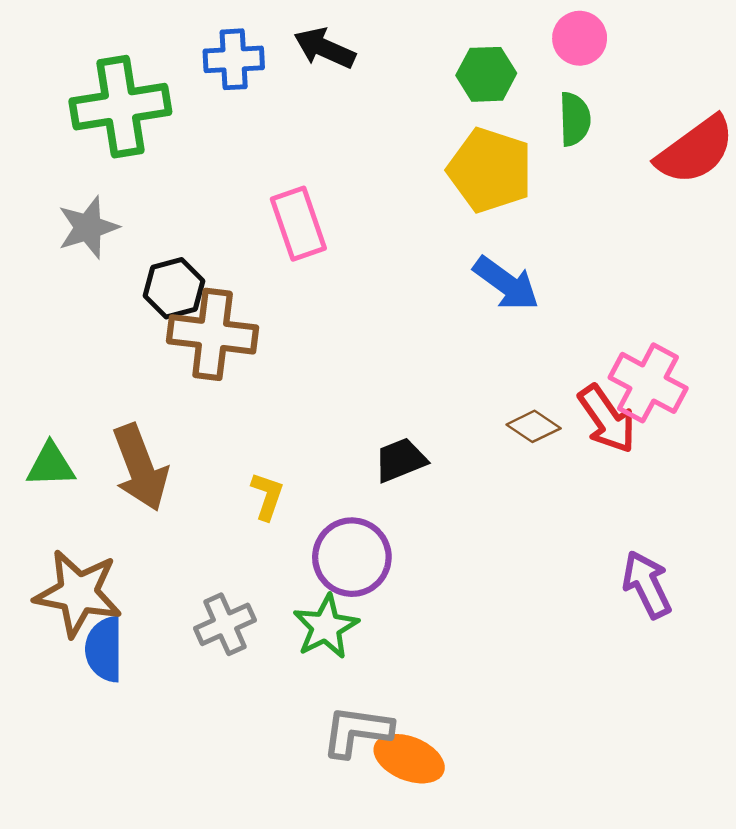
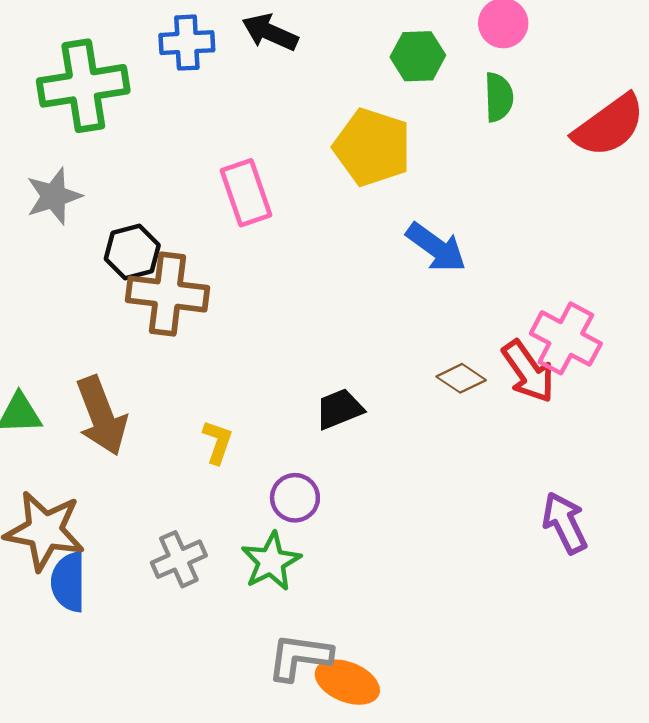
yellow pentagon: (490, 170) -> (372, 147), moved
purple circle: (352, 557) -> (295, 498), size x0.7

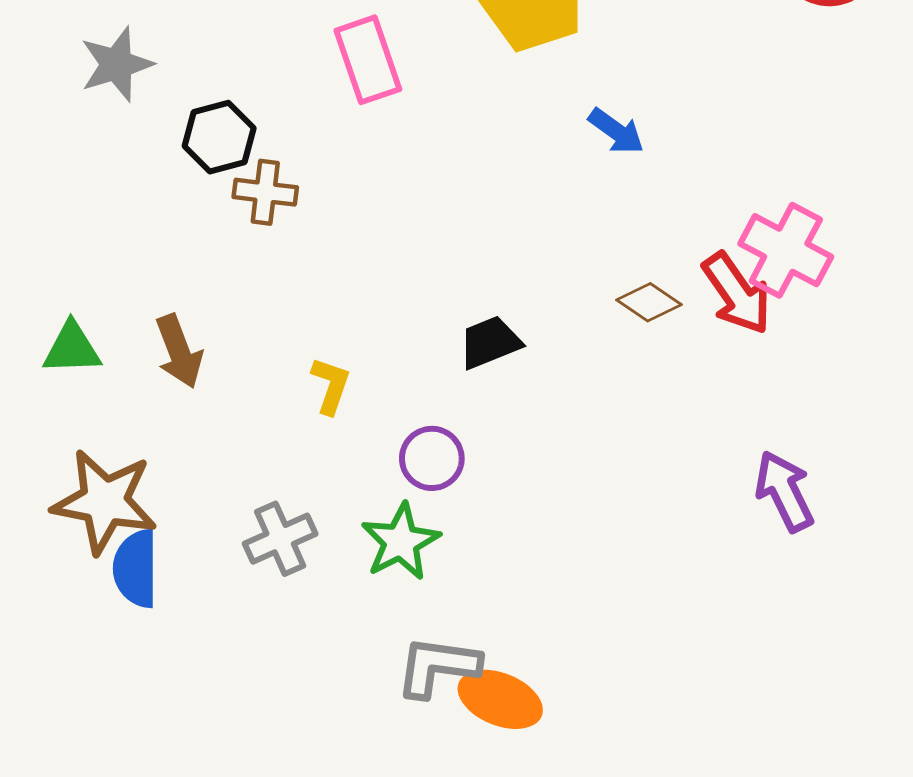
blue arrow: (436, 247) -> (616, 131), size x0.7
brown cross: (168, 294) -> (265, 192), size x0.6
brown arrow: (102, 416) -> (179, 351), size x0.7

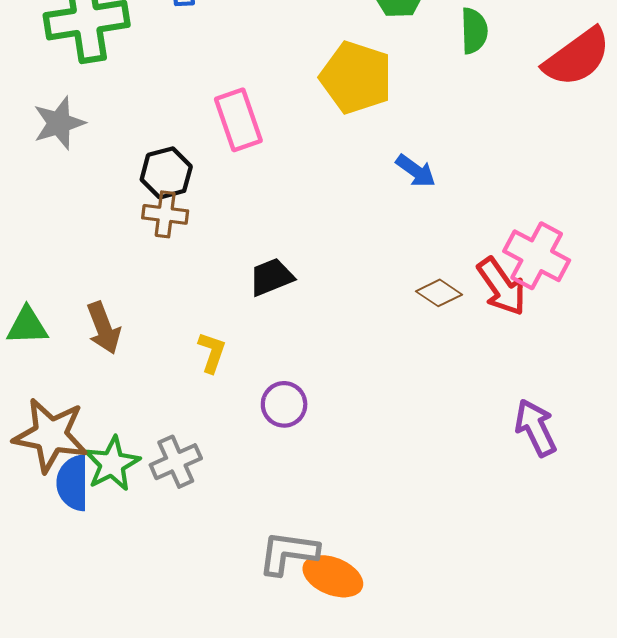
black hexagon: (219, 137) -> (166, 173), moved
black trapezoid: (490, 342) -> (271, 277), moved
green star: (401, 542) -> (112, 464), moved

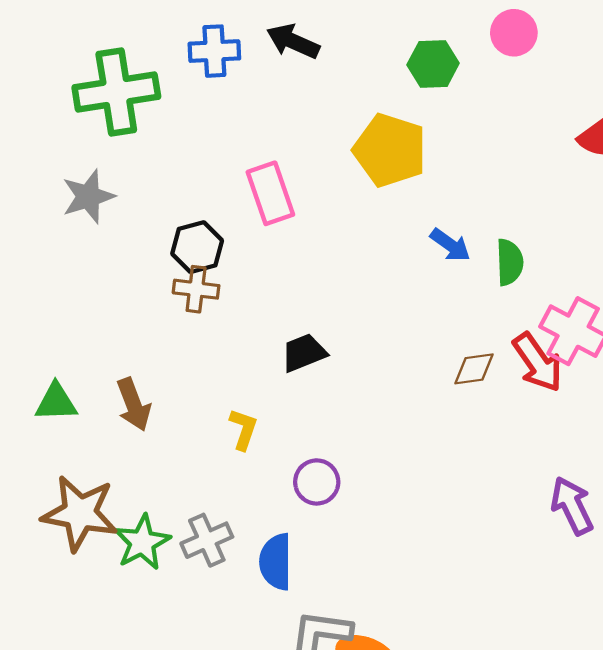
green semicircle: (474, 31) -> (510, 262), moved
brown diamond: (439, 293) -> (474, 369), turned -42
blue semicircle: (73, 483) -> (276, 562), moved

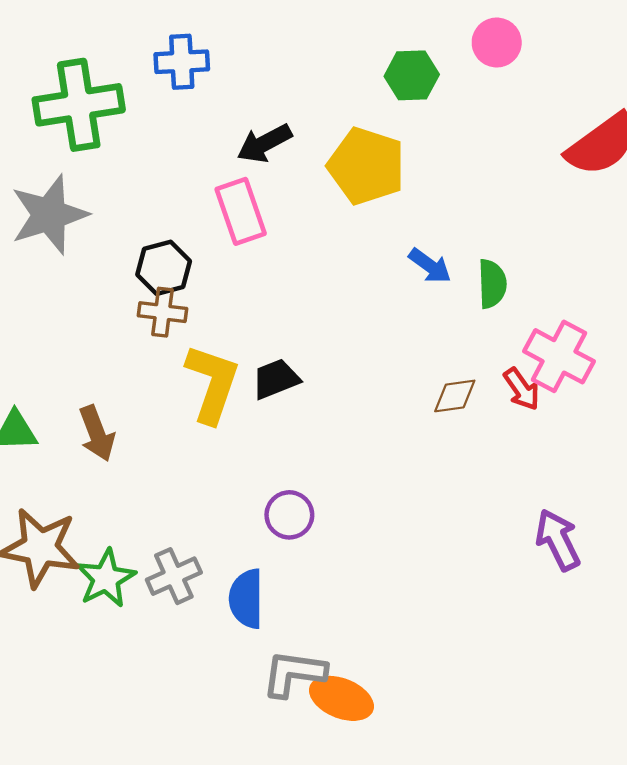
black arrow: (293, 41) -> (264, 143), moved, turned -52
gray star: (88, 196) -> (49, 215), size x1.4
red arrow: (538, 362) -> (522, 389), size x0.7
yellow L-shape: (243, 429) -> (212, 383), moved, size x1.8

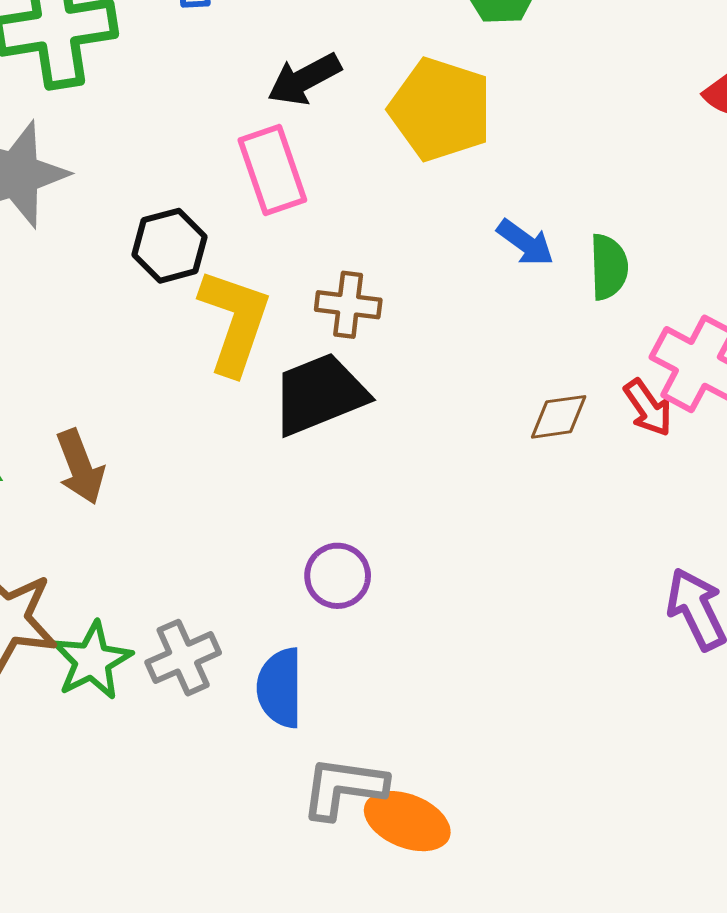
brown cross: (162, 312) -> (348, 305), moved
black trapezoid: (276, 379) -> (319, 394), size x1.5
yellow L-shape: (212, 383) -> (235, 321), moved

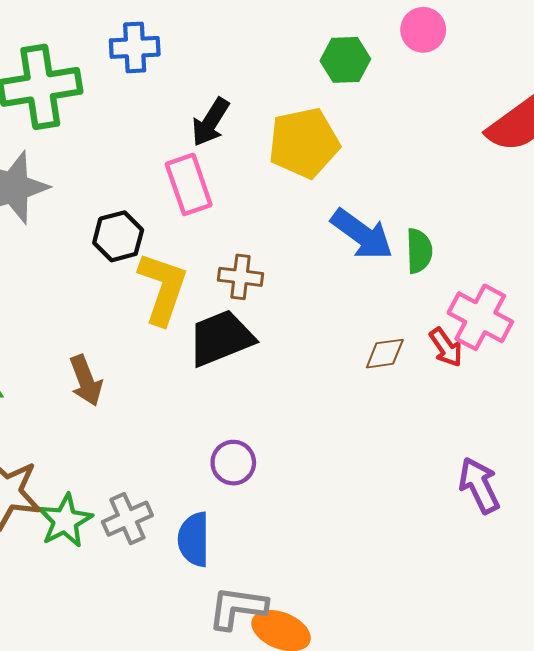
black arrow: (304, 79) -> (210, 122), turned -30
yellow pentagon: (441, 109) -> (304, 143), turned -30
blue arrow: (525, 243) -> (362, 234), size x1.6
brown arrow: (80, 467) -> (86, 381), moved

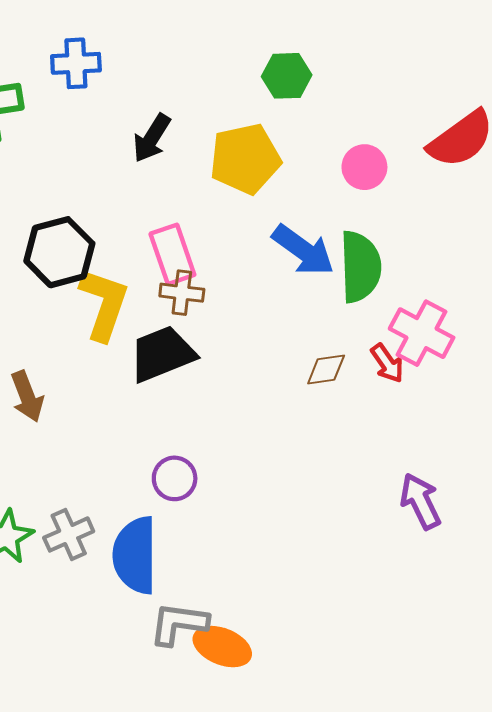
pink circle: (423, 30) -> (364, 167), moved
pink rectangle: (189, 184) -> (172, 254), moved
black hexagon: (118, 236) -> (59, 252), size x1.4
green semicircle: (419, 251) -> (360, 267), size x1.6
blue semicircle: (194, 539) -> (135, 555), size x1.4

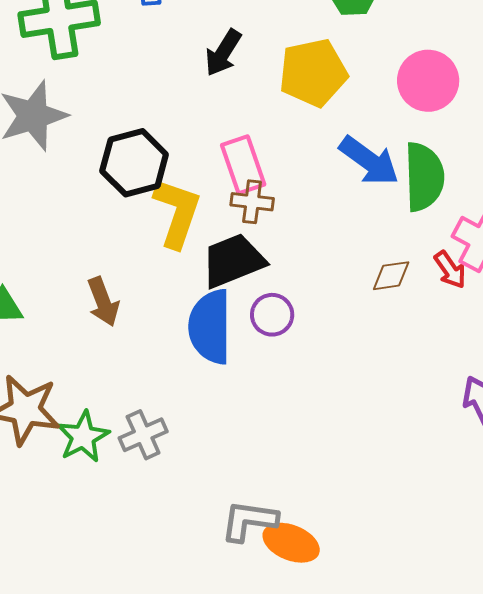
pink circle: (364, 167) -> (428, 81), size x1.4
purple circle: (175, 478) -> (272, 315), moved
blue semicircle: (135, 555) -> (210, 327), moved

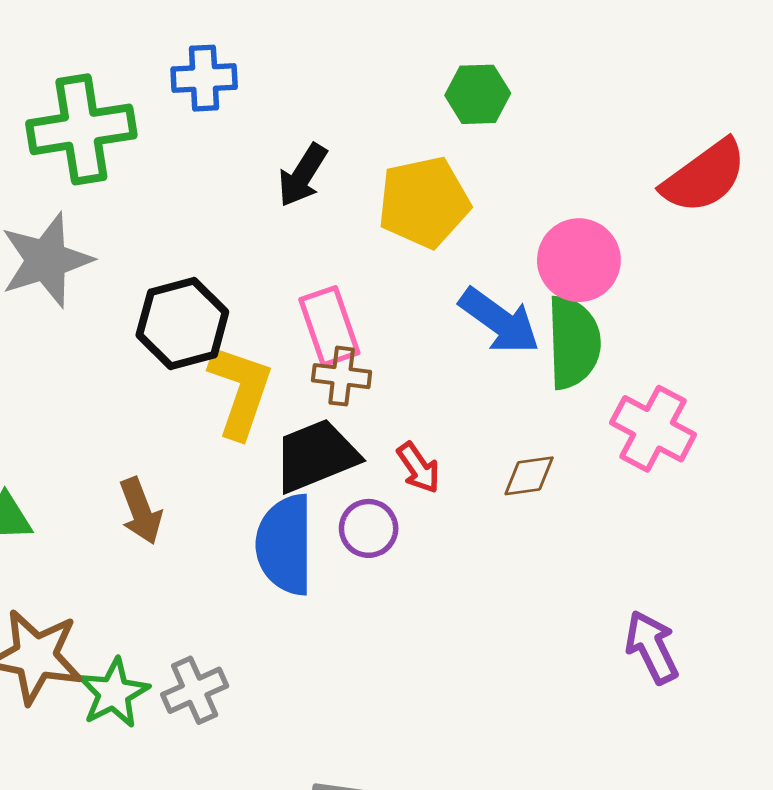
pink circle: (428, 81) -> (579, 260), moved
red arrow: (450, 270) -> (418, 468), moved

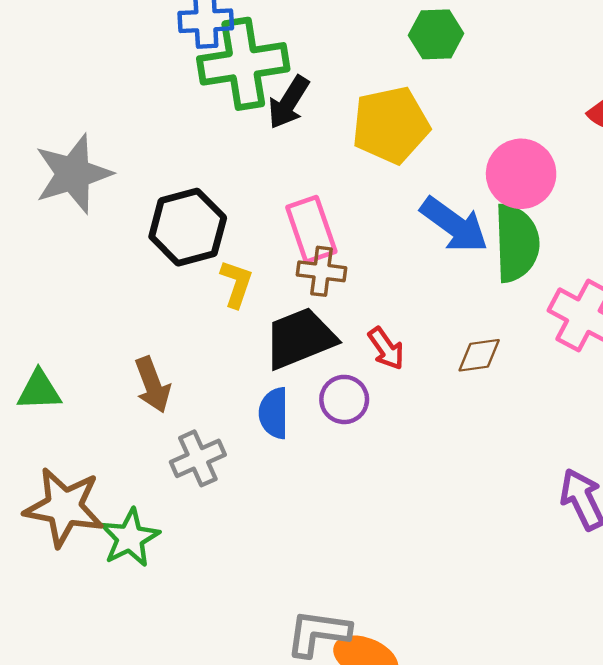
green cross: (81, 129) -> (243, 64), moved
yellow L-shape: (240, 391) -> (236, 284), size x0.6
blue semicircle: (285, 545) -> (274, 413), size x0.6
gray cross: (195, 690) -> (198, 458), moved

